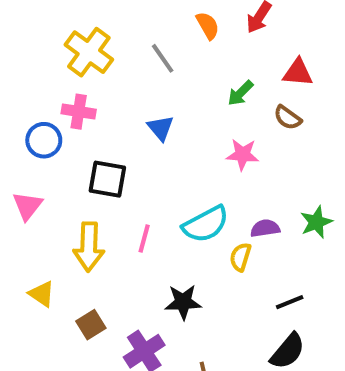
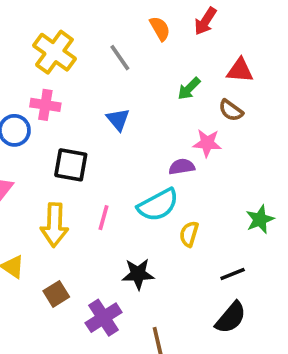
pink star: (243, 155) -> (207, 143), moved
green star: (316, 222) -> (260, 219), moved
purple semicircle: (265, 228) -> (182, 167), moved

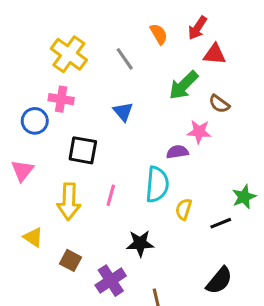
red triangle: (240, 70) -> (215, 54), moved
green arrow: (189, 89) -> (184, 85), size x1.5
cyan semicircle: (158, 205) -> (157, 184), turned -57
black line: (233, 274) -> (221, 223), moved
brown square: (56, 294) -> (70, 260), turned -30

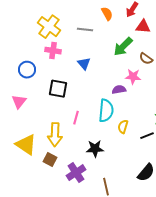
gray line: (125, 59) -> (85, 30), turned -49
pink cross: (61, 99) -> (53, 51), moved
yellow arrow: (69, 201) -> (55, 135), moved
yellow triangle: (33, 237) -> (26, 145), size x1.6

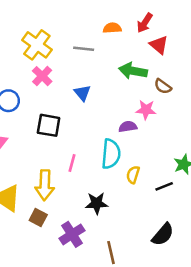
orange semicircle: (107, 14) -> (112, 28), turned -64
red triangle: (143, 27) -> (159, 45), turned 35
green arrow: (123, 47) -> (133, 71), turned 55
pink cross: (53, 51) -> (42, 76), turned 35

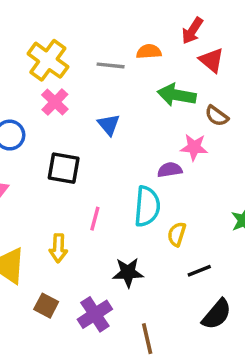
orange semicircle: (112, 28) -> (149, 52), moved
yellow arrow: (45, 185) -> (58, 248), size x0.7
black line: (164, 186) -> (199, 271), moved
brown square: (38, 218) -> (46, 306), moved

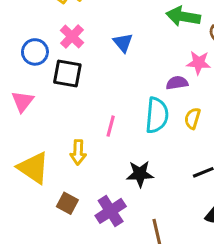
pink cross: (55, 102) -> (72, 37), moved
black square: (64, 168) -> (67, 74), moved
yellow semicircle: (177, 234) -> (192, 118), moved

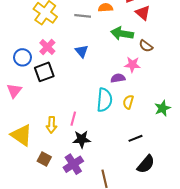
black square: (67, 74) -> (44, 72), turned -30
pink line: (111, 126) -> (73, 119), moved
black star: (140, 174) -> (82, 139), moved

